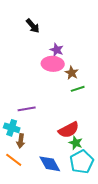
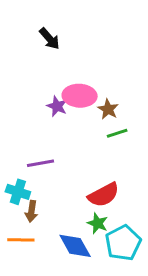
purple star: (57, 50) -> (57, 106), moved
green star: (76, 143) -> (98, 223), moved
orange line: (14, 160) -> (21, 240), turned -36

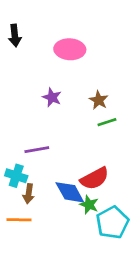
black arrow: (49, 39) -> (15, 36), moved, turned 35
pink ellipse: (80, 96) -> (70, 49), moved
blue diamond: (75, 246) -> (70, 192), moved

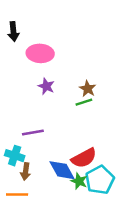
pink ellipse: (70, 49) -> (40, 53), moved
green line: (107, 122) -> (84, 102), moved
cyan pentagon: (112, 223) -> (100, 180), moved

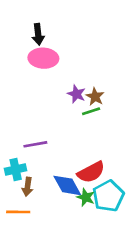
black arrow: (13, 32) -> (38, 34), moved
purple star: (46, 86) -> (77, 94), moved
cyan cross: (15, 156) -> (16, 169), turned -30

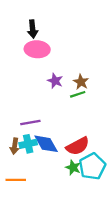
purple star: (77, 94) -> (55, 81), moved
cyan cross: (16, 169) -> (28, 144), moved
blue diamond: (67, 185) -> (46, 144), moved
brown arrow: (27, 187) -> (15, 146), moved

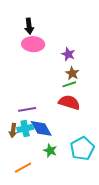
purple star: (55, 81) -> (68, 54), moved
red semicircle: (78, 146) -> (69, 102), moved, turned -135
green star: (73, 167) -> (50, 151), moved
orange line: (16, 180) -> (23, 168), moved, turned -30

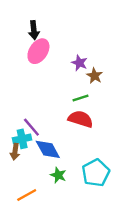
pink ellipse: (33, 44) -> (38, 51), turned -60
brown star: (72, 73) -> (95, 76), moved
purple line: (27, 109) -> (31, 127), turned 60
cyan cross: (25, 128) -> (22, 139), moved

